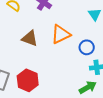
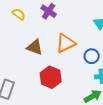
red hexagon: (28, 80) -> (51, 77), moved

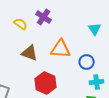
yellow semicircle: (19, 14) -> (21, 24), moved
orange triangle: (66, 43) -> (61, 49), turned 30

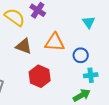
yellow semicircle: (21, 24) -> (15, 17), size x1.5

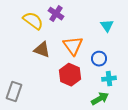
orange triangle: (55, 42) -> (73, 46), turned 50
red hexagon: (40, 76) -> (70, 75), moved

